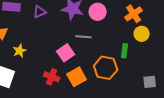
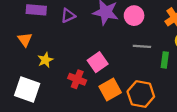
gray line: (84, 37) -> (142, 46), moved
orange hexagon: (106, 68) -> (141, 94), moved
red cross: (52, 77) -> (77, 79), moved

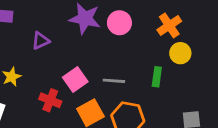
purple triangle: (68, 16) -> (41, 41), moved
gray line: (142, 46) -> (114, 81), moved

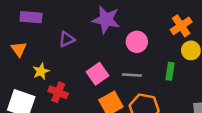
pink circle: (119, 23) -> (137, 42), moved
red cross: (50, 100) -> (58, 92), moved

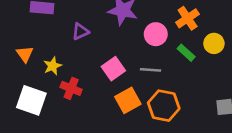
orange cross: (181, 26) -> (188, 18), moved
orange triangle: (19, 49) -> (25, 54), moved
green rectangle: (170, 71) -> (186, 53), moved, turned -56

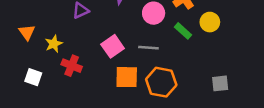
white square: (31, 100) -> (33, 77), size x0.6
orange square: (128, 100) -> (127, 77), turned 30

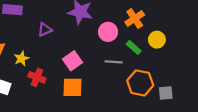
gray line: (148, 48) -> (114, 62), moved
orange square: (127, 77) -> (72, 87), moved
orange hexagon: (161, 82) -> (140, 83), moved

